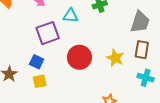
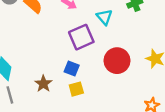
cyan triangle: (71, 16) -> (104, 17), turned 49

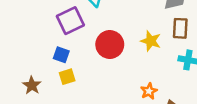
brown star: (43, 84) -> (32, 85), moved

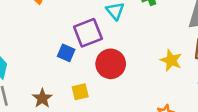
red circle: (110, 44) -> (111, 64), moved
blue square: (61, 55) -> (66, 53), moved

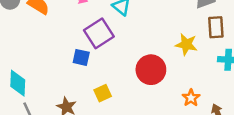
red circle: (111, 64) -> (151, 70), moved

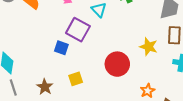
purple square: (99, 33) -> (78, 30), turned -35

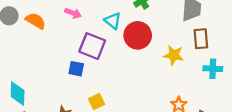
red circle: (117, 64) -> (138, 35), moved

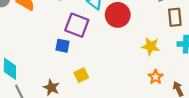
yellow star: (174, 55) -> (151, 46), moved

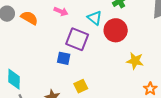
yellow star: (151, 46) -> (135, 61), moved

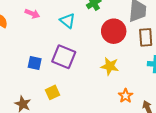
red circle: (116, 30) -> (114, 31), moved
purple square: (77, 39) -> (64, 57), moved

